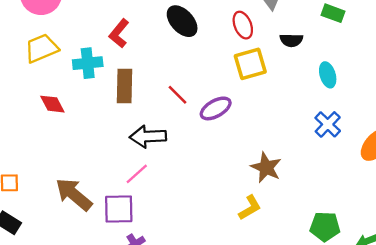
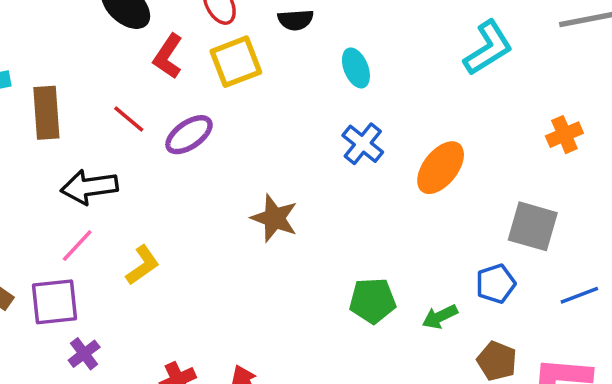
red L-shape: (119, 33) -> (168, 56), moved
yellow L-shape: (250, 208) -> (143, 265), moved

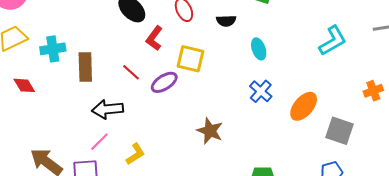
yellow square: (236, 62) -> (190, 59), moved, turned 32
gray square: (533, 226) -> (339, 131), moved

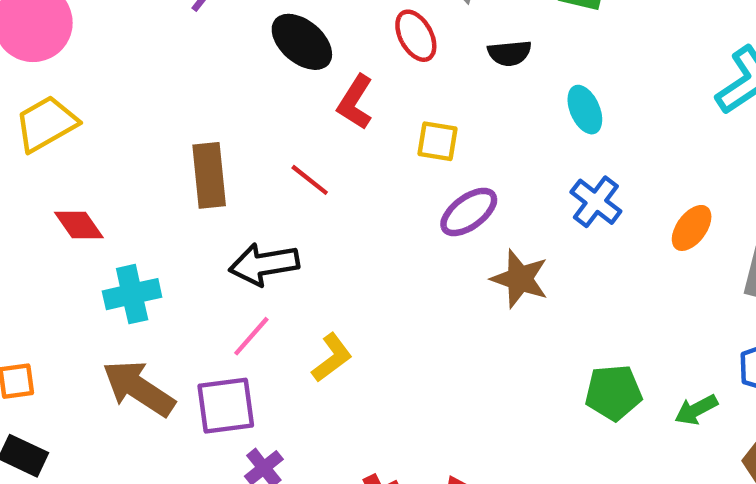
cyan cross: (53, 49) -> (132, 294), moved
yellow square: (190, 59) -> (438, 141), size x0.7
purple ellipse: (164, 82) -> (469, 212), moved
orange ellipse: (304, 106) -> (692, 228), size x0.7
brown star: (210, 131) -> (520, 279), moved

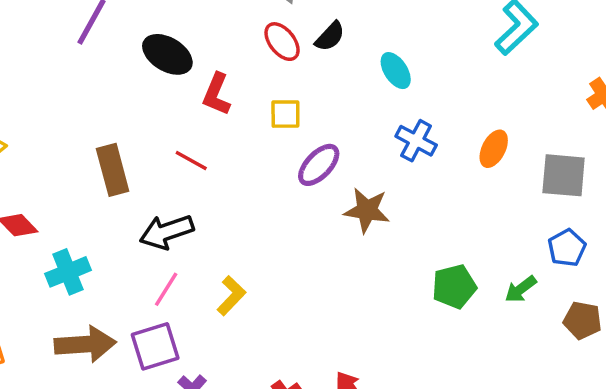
red ellipse: (416, 36) -> (282, 42), moved
black semicircle: (510, 53) -> (330, 36), turned -32
brown arrow: (139, 388) -> (85, 344), turned 152

